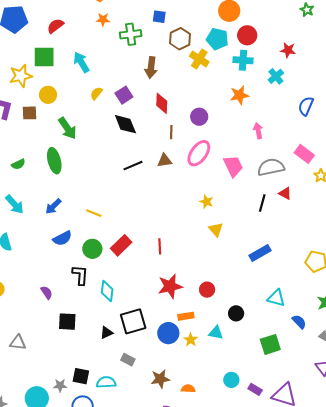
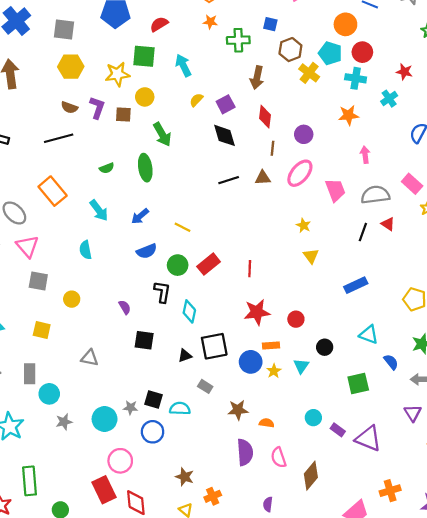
cyan triangle: (216, 333) -> (301, 366), turned 49

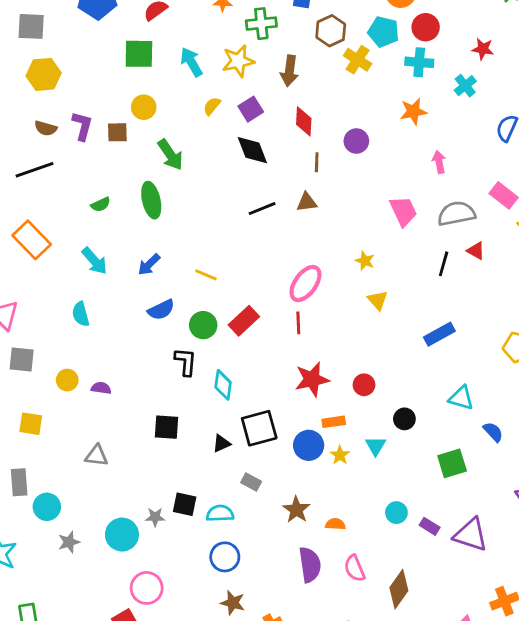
yellow star: (117, 74) -> (238, 61), moved
pink ellipse: (300, 173) -> (305, 283), moved
purple semicircle: (125, 307) -> (101, 388), moved, turned -48
brown star: (238, 410) -> (296, 510), turned -30
blue circle: (153, 432) -> (225, 557), moved

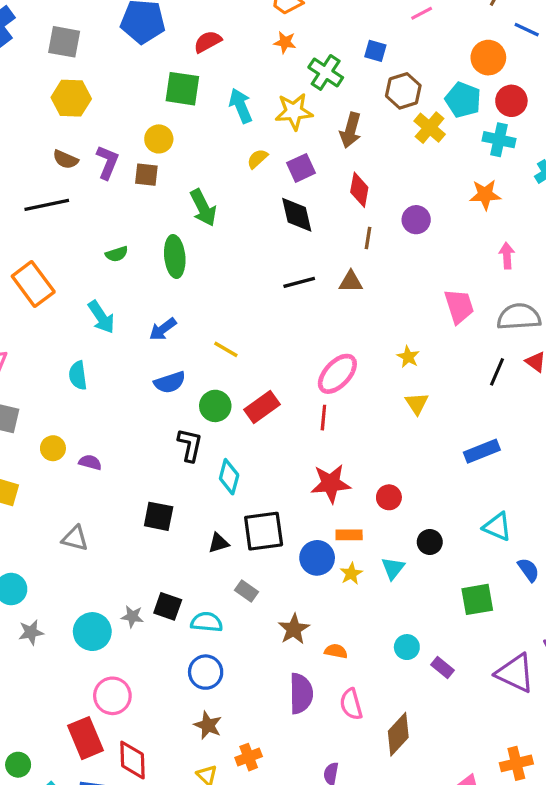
green cross: (261, 24) -> (326, 72), turned 32
yellow circle: (144, 107) -> (159, 139), moved
purple triangle: (471, 535) -> (515, 673), moved

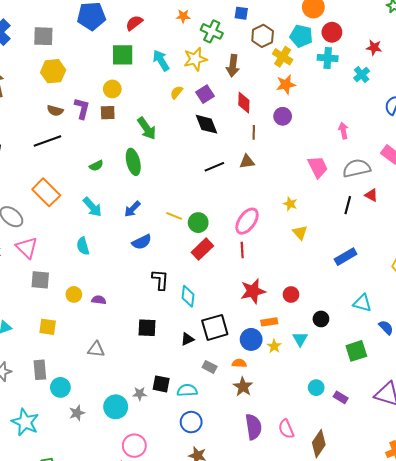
orange star: (485, 195) -> (286, 84), moved
green circle: (215, 406) -> (198, 223), moved
orange semicircle: (336, 651) -> (239, 363), moved

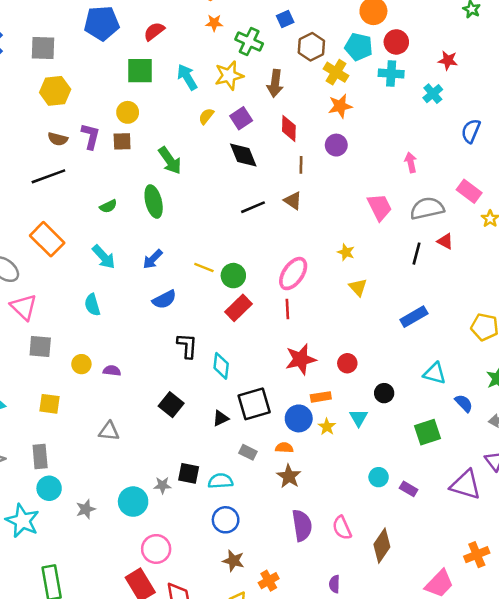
blue square: (241, 13) -> (285, 19), turned -32
brown triangle: (247, 162) -> (293, 201), turned 42
black square: (147, 328) -> (171, 405), turned 36
cyan circle: (60, 387) -> (49, 488), moved

